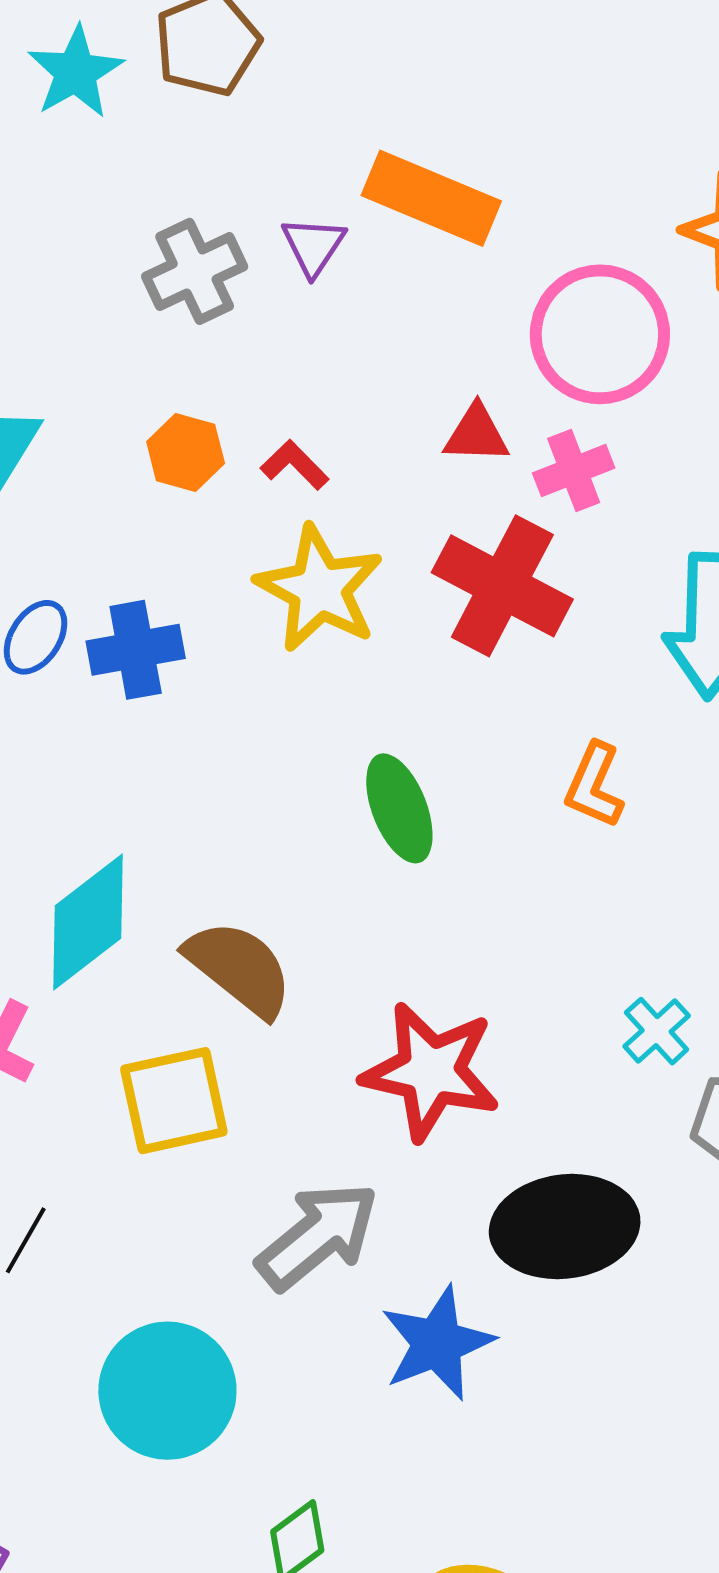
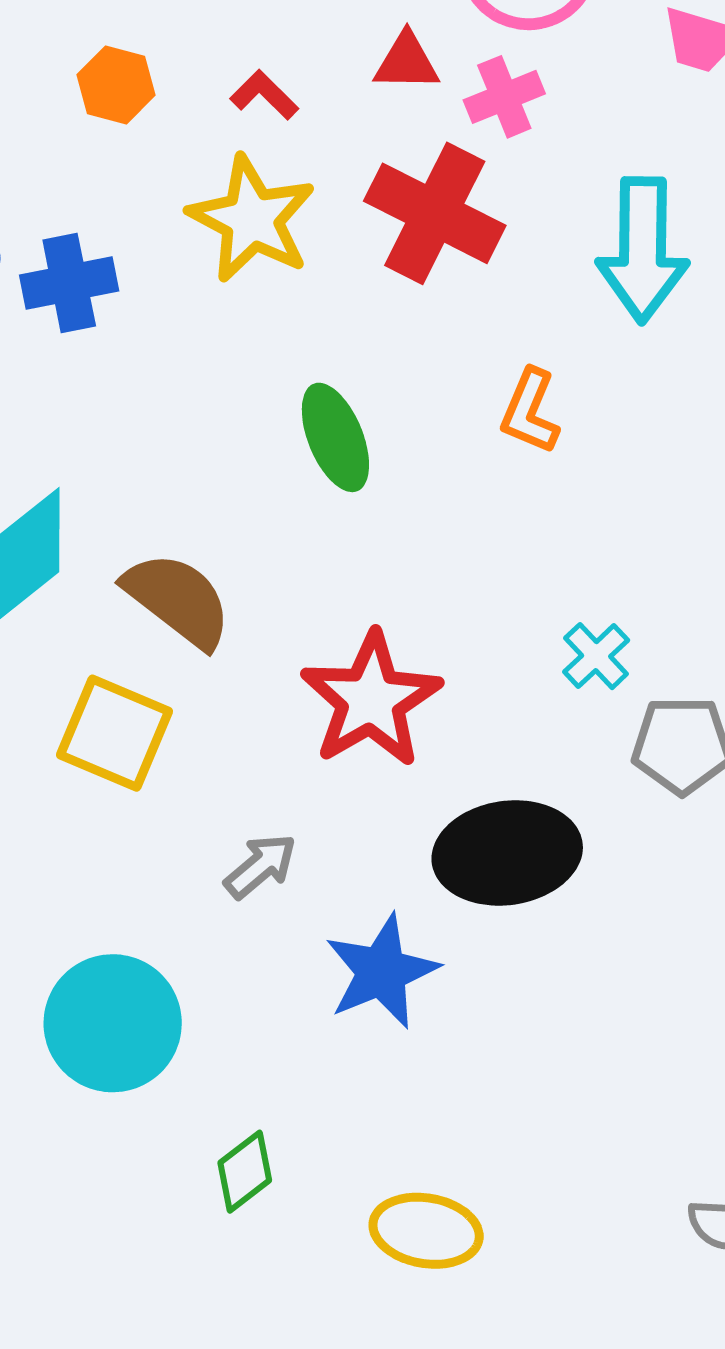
red L-shape: (295, 465) -> (264, 95), moved
red star: (431, 1071) -> (371, 700), turned 30
yellow square: (174, 1101) -> (115, 733), turned 36
gray arrow: (318, 1236) -> (260, 866), size x0.6

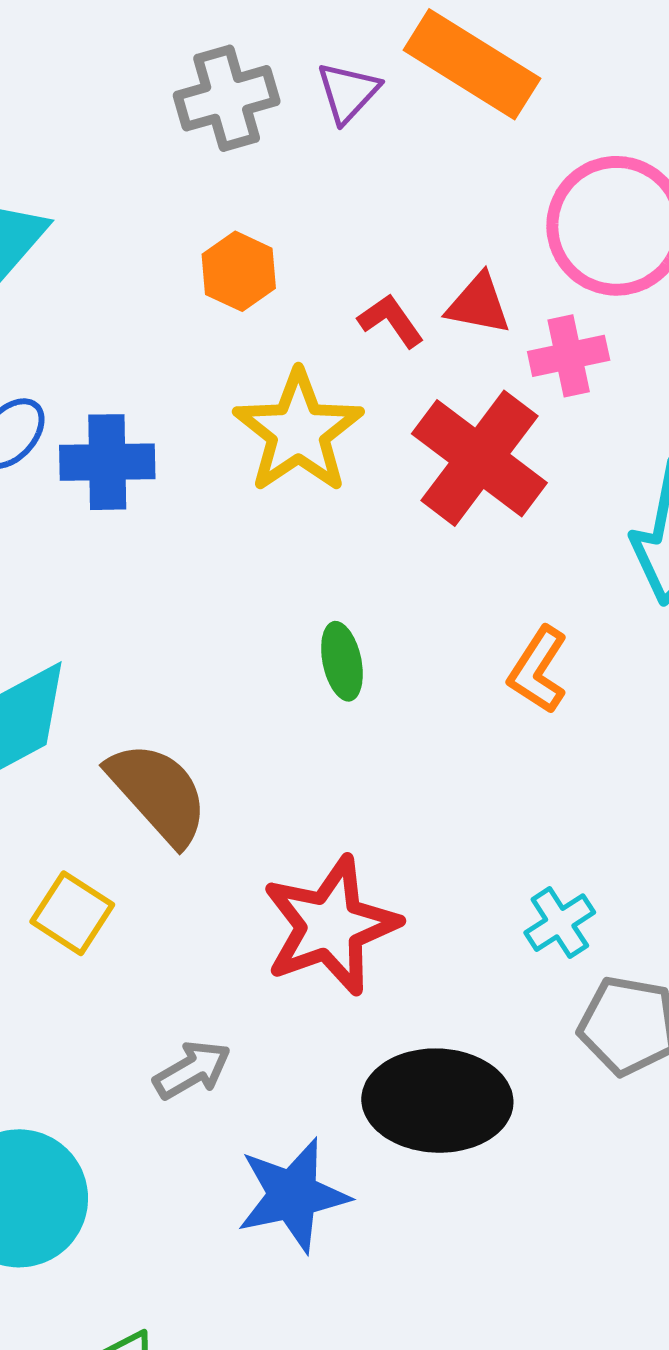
orange hexagon: (116, 85) -> (239, 271), moved
red L-shape: (264, 95) -> (391, 321), moved
green ellipse: (335, 437) -> (342, 661), size x0.7
yellow square: (115, 733) -> (72, 913), size x0.7

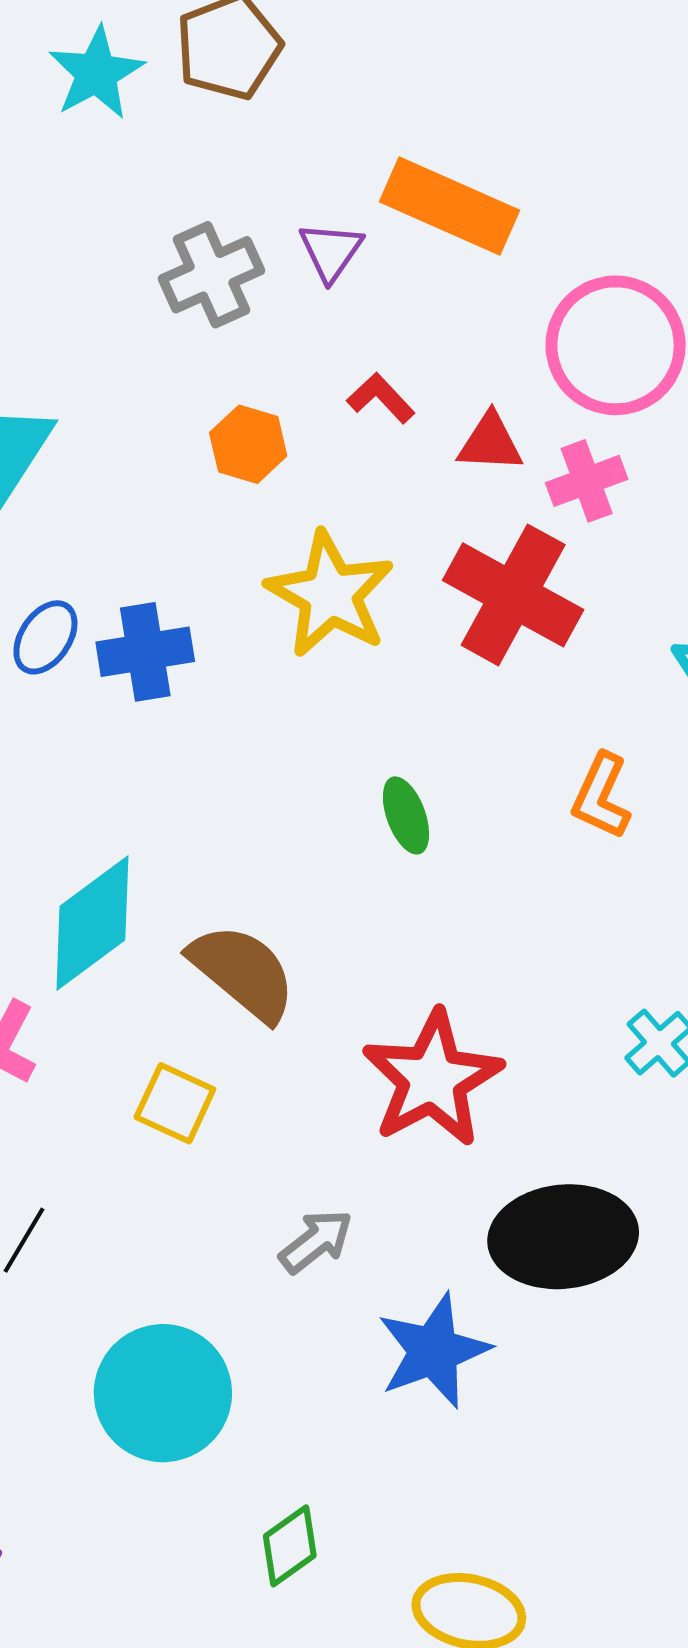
red L-shape: (391, 321) -> (381, 398), moved

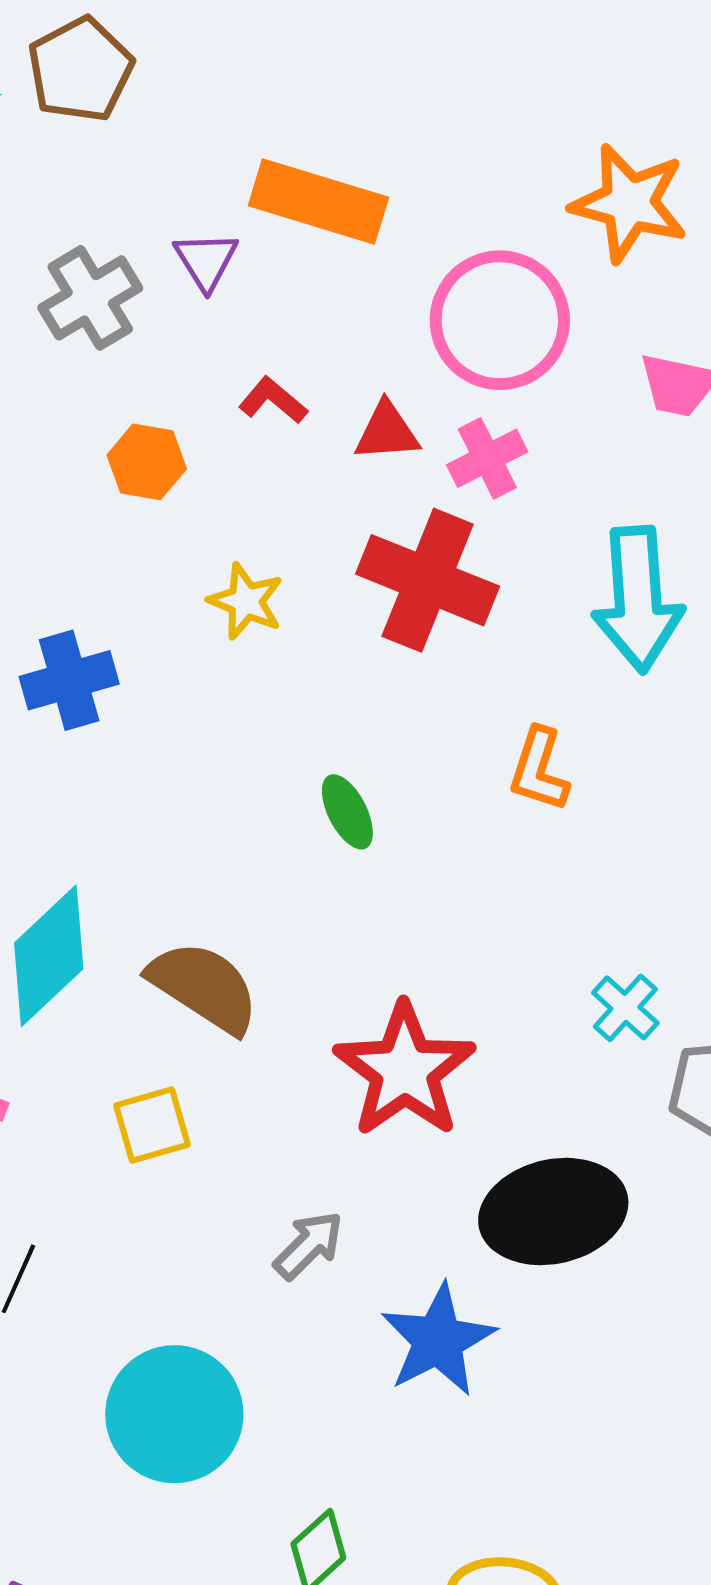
yellow star: (330, 594) -> (246, 601), size x0.6
yellow square: (175, 1103) -> (152, 1125), turned -34

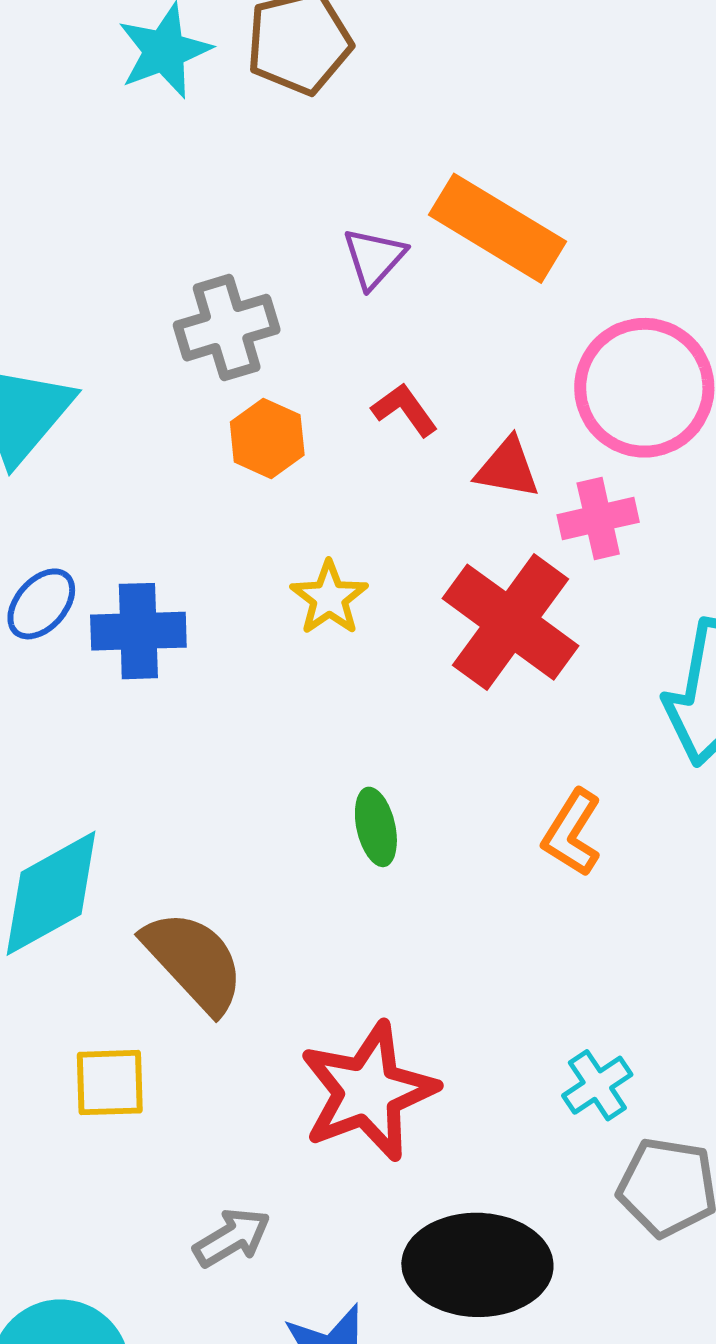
gray cross: (90, 298) -> (227, 328), moved

